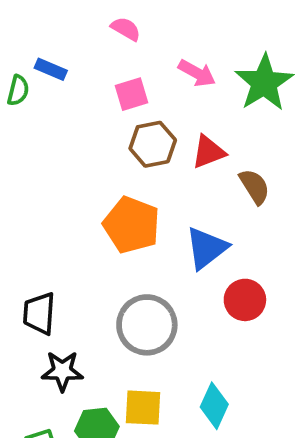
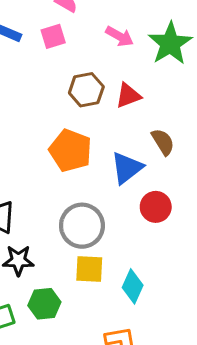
pink square: (132, 94) -> (53, 36), moved
brown semicircle: (255, 186) -> (163, 142), moved
yellow square: (143, 408) -> (89, 269), moved

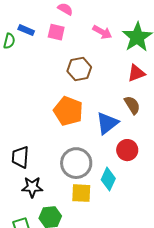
pink square: (53, 36) -> (56, 32), turned 30
red triangle: (128, 96) -> (136, 73), moved
cyan diamond: (133, 286) -> (108, 179), moved

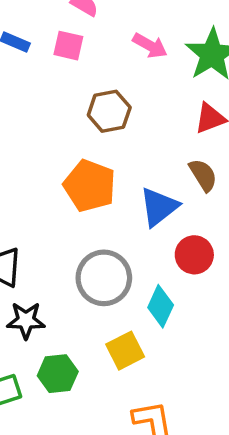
yellow square: (81, 193) -> (125, 351), moved, turned -30

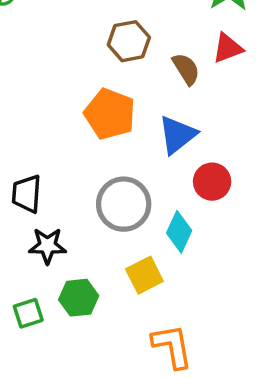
brown semicircle: (203, 175) -> (186, 69), moved

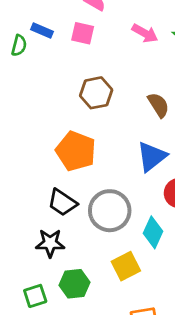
brown hexagon: (129, 41) -> (96, 93), moved
orange pentagon: (110, 114) -> (76, 151), moved
black trapezoid: (27, 194) -> (62, 203), moved, turned -60

